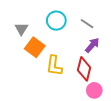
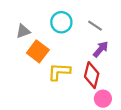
gray triangle: (21, 29) -> (23, 31), turned 40
yellow L-shape: (54, 66) -> (59, 72), turned 85

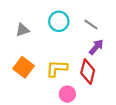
orange square: (38, 51) -> (24, 67), moved
pink circle: (103, 99) -> (67, 94), moved

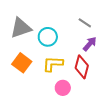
cyan circle: (59, 21) -> (48, 37), moved
gray triangle: (22, 30) -> (21, 28), size x1.6

